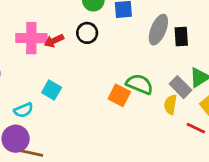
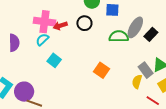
black rectangle: (181, 36) -> (151, 34), turned 40
green semicircle: (140, 84) -> (119, 36), moved, turned -30
cyan semicircle: (23, 110) -> (42, 40), moved, turned 152

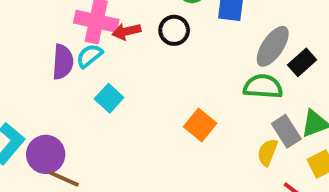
green semicircle: (119, 36) -> (263, 86), moved
purple semicircle: (14, 43) -> (63, 62), moved

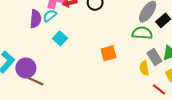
orange square: (200, 125) -> (108, 53), turned 35
yellow semicircle: (267, 152) -> (144, 68), turned -32

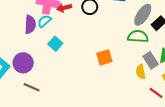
purple circle: (26, 68) -> (23, 63), moved

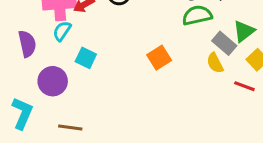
purple semicircle: (30, 25) -> (27, 44), moved
purple circle: (23, 63) -> (53, 81), moved

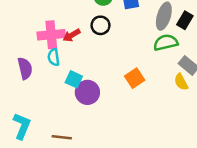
cyan semicircle: (62, 31) -> (54, 57), turned -42
purple circle: (53, 81) -> (87, 92), moved

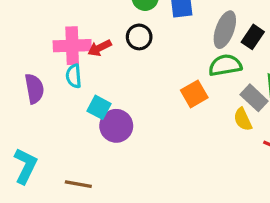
orange square: (135, 78) -> (194, 94), moved

